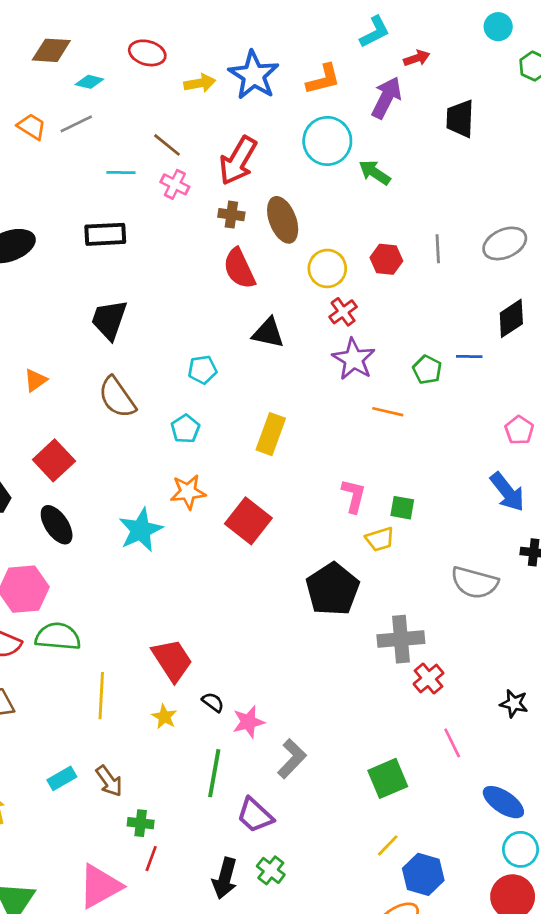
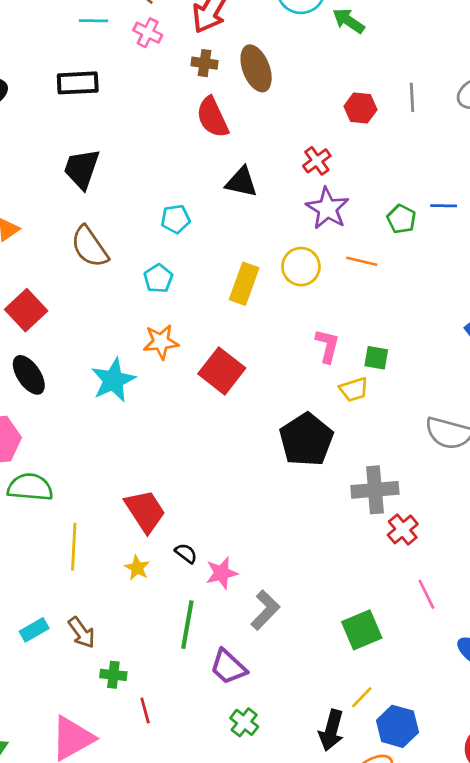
yellow circle: (327, 268) -> (301, 267), moved
red line: (151, 859) -> (145, 710), moved, turned -35
black arrow: (225, 878) -> (331, 730), moved

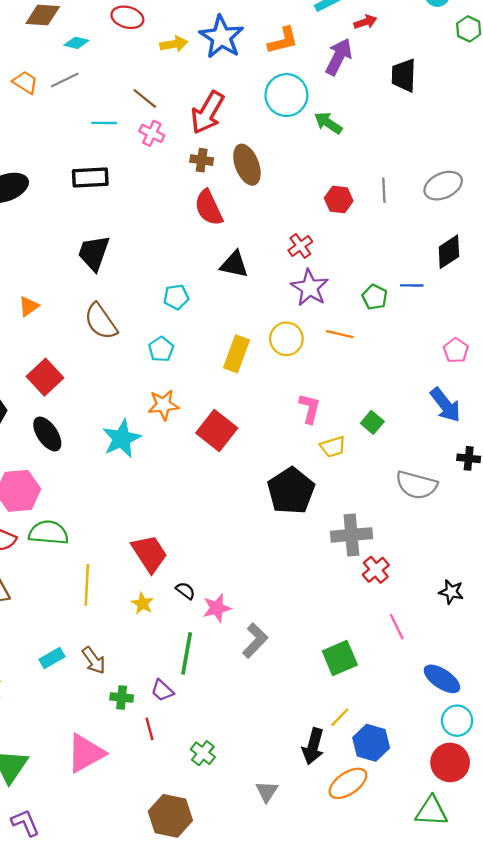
green square: (376, 358) -> (372, 422), moved, turned 30
purple trapezoid: (228, 667) -> (162, 690), moved, size x0.7
green cross: (244, 722) -> (203, 753), moved

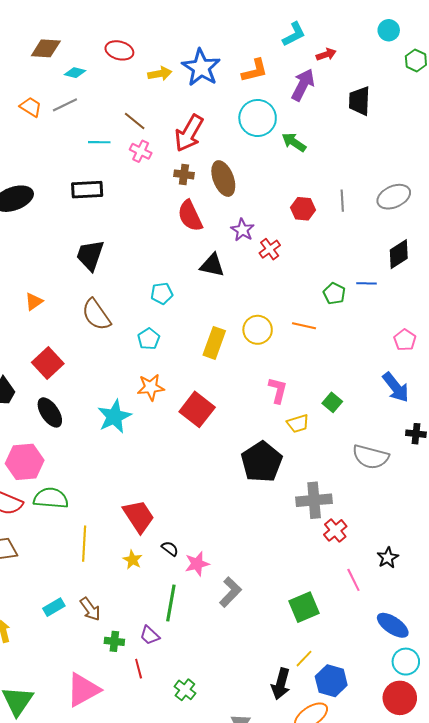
purple star: (310, 288) -> (242, 230), moved, size x0.7
black star: (451, 592) -> (388, 558), moved, turned 30

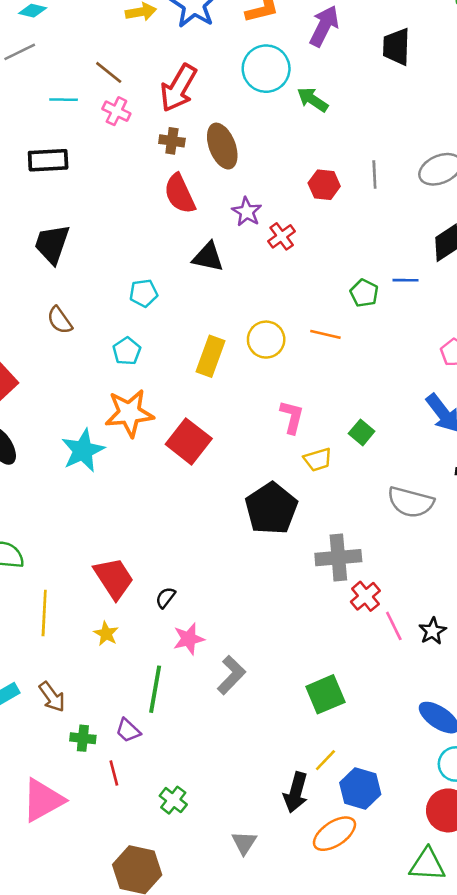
brown semicircle: (96, 315) -> (60, 320), size x0.7
orange star: (151, 387) -> (129, 413), size x1.4
black semicircle: (170, 549) -> (165, 598), moved, turned -90
pink line: (353, 580) -> (394, 626), moved

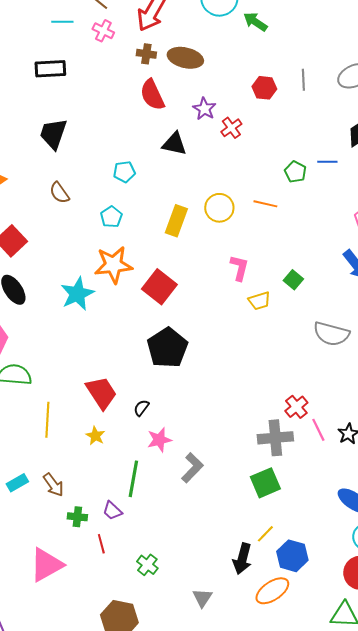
brown ellipse: (222, 146) -> (185, 58), turned -56
black pentagon: (271, 509) -> (167, 348), moved
gray cross: (338, 558) -> (275, 438), moved

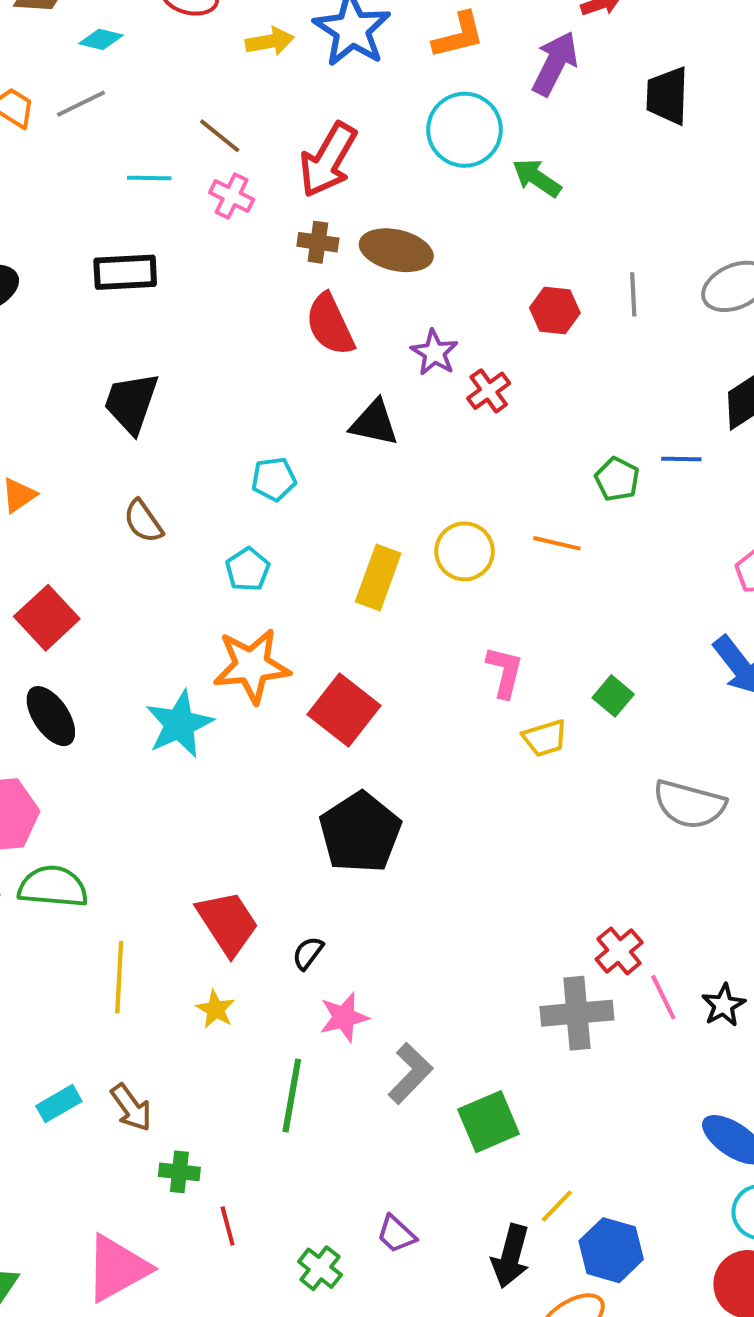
green square: (265, 483) -> (489, 1122), moved
purple trapezoid: (112, 511) -> (396, 1234), moved

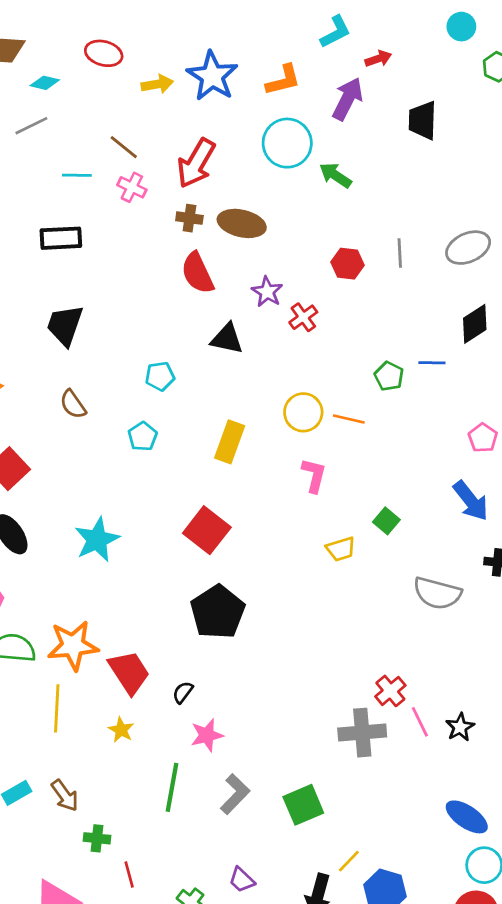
yellow circle: (465, 551) -> (303, 412), moved
orange star: (252, 666) -> (73, 645), moved
pink L-shape: (505, 672) -> (314, 475), moved
gray L-shape: (410, 1073) -> (235, 794), moved

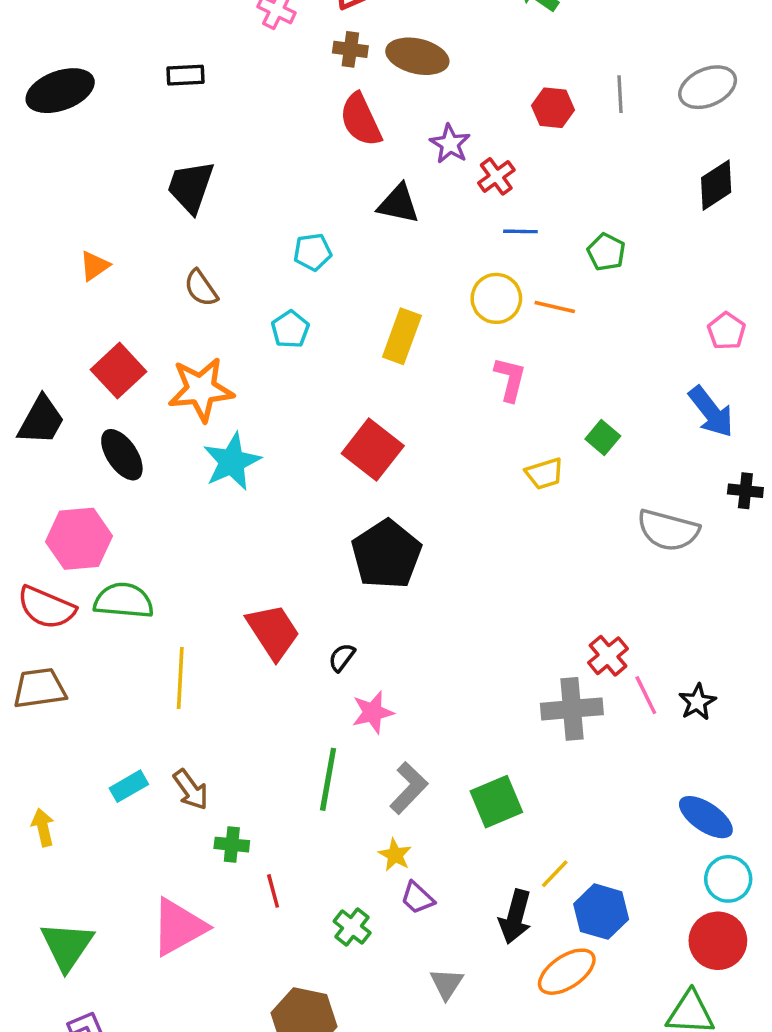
black rectangle: (61, 238) -> (185, 75), size x0.7
blue line: (432, 363) -> (520, 231), moved
orange star: (73, 645) -> (201, 389), moved
yellow star: (121, 730) -> (395, 855), moved

